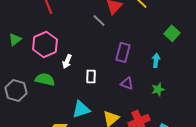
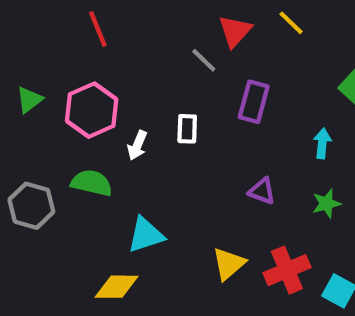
purple rectangle: (123, 52) -> (254, 102), moved
white rectangle: (91, 76) -> (187, 129), moved
cyan triangle: (81, 109) -> (146, 235), moved

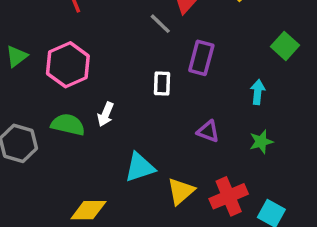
white rectangle: (187, 129) -> (162, 84), moved
white arrow: (137, 145) -> (106, 114), moved
cyan triangle: (146, 235) -> (140, 167), moved

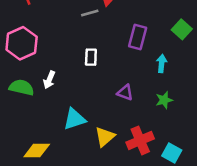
gray line: (160, 24) -> (90, 13), turned -60
purple rectangle: (201, 58) -> (138, 37), moved

